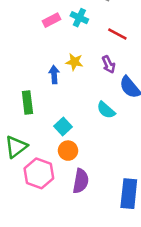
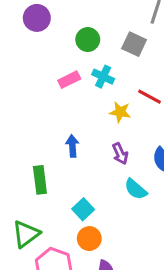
yellow star: (74, 62) -> (120, 112), moved
purple arrow: (109, 64) -> (120, 154), moved

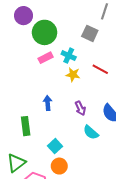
green circle: (88, 40) -> (45, 32), moved, size x1.5
yellow star: (120, 112) -> (73, 75), moved

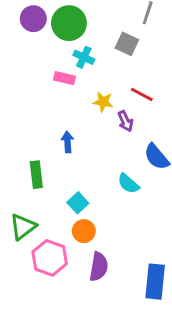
green circle: (45, 32) -> (69, 23), moved
cyan cross: (69, 56) -> (84, 57), moved
pink rectangle: (46, 58) -> (64, 78), turned 40
purple arrow: (80, 108) -> (125, 121), moved

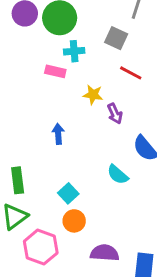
cyan cross: (84, 57) -> (74, 51), turned -30
red line: (142, 94) -> (131, 73), moved
green rectangle: (36, 175) -> (18, 180), moved
purple semicircle: (99, 267) -> (105, 253), moved, turned -96

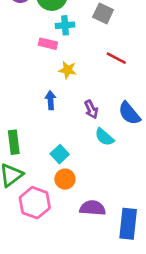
red line: (131, 73) -> (116, 58), moved
yellow star: (93, 95) -> (68, 70), moved
purple arrow: (115, 114) -> (91, 109), moved

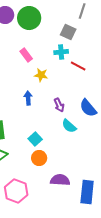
cyan cross: (65, 25) -> (61, 52), moved
pink rectangle: (48, 44) -> (26, 55), turned 40
pink hexagon: (35, 203) -> (16, 191), moved

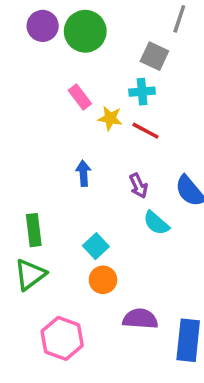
red line: (78, 66) -> (146, 131), moved
yellow star: (41, 75) -> (110, 118), moved

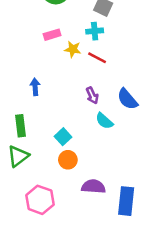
pink rectangle: (80, 97) -> (52, 35), turned -70
blue arrow: (83, 173) -> (35, 87), moved

